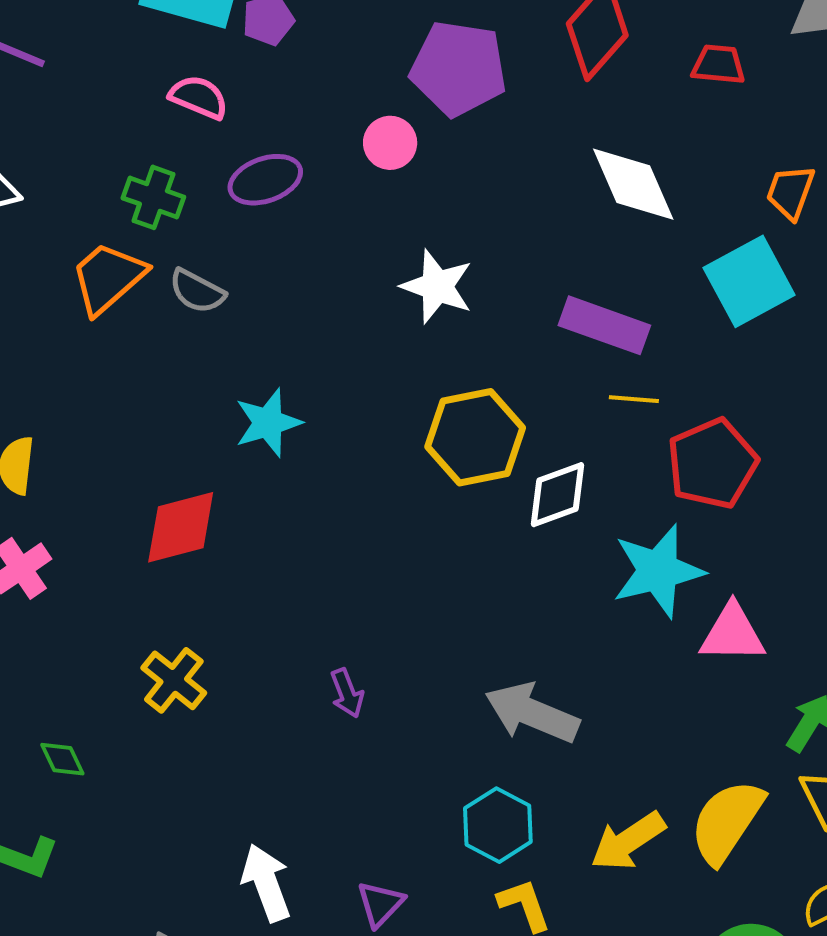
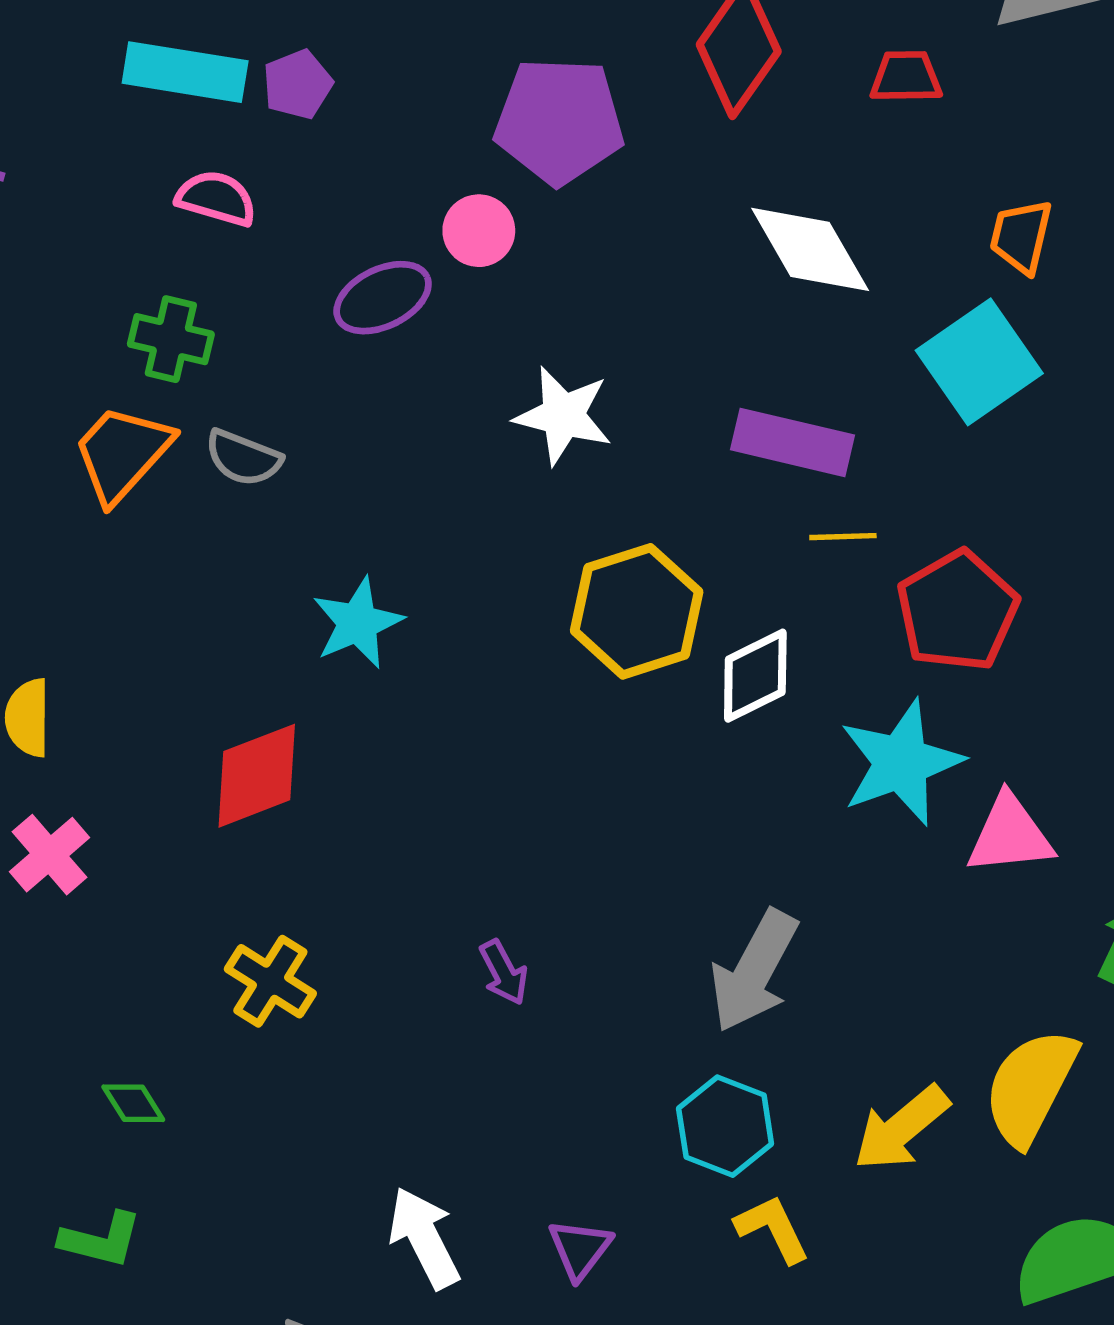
purple ellipse: (265, 180) -> (383, 298), moved
gray arrow: (532, 713) -> (754, 971), turned -78

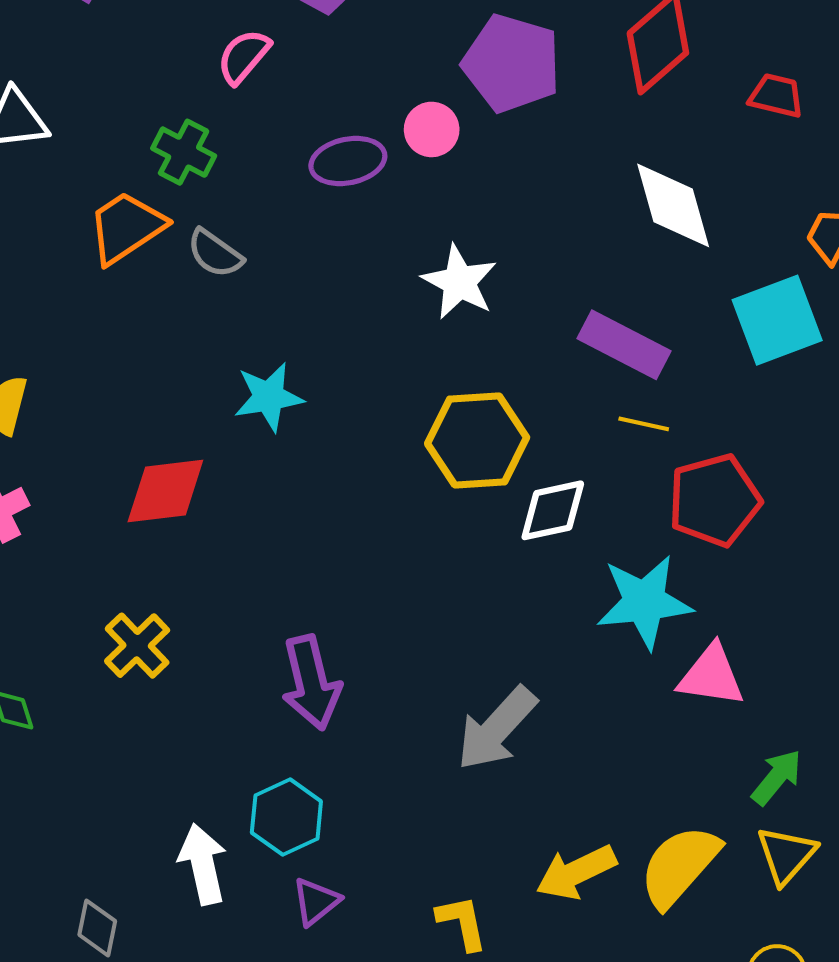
pink semicircle: (216, 198) -> (244, 56), turned -80
purple arrow: (504, 972) -> (311, 683), size x1.8
cyan hexagon: (725, 1126) -> (286, 817), moved

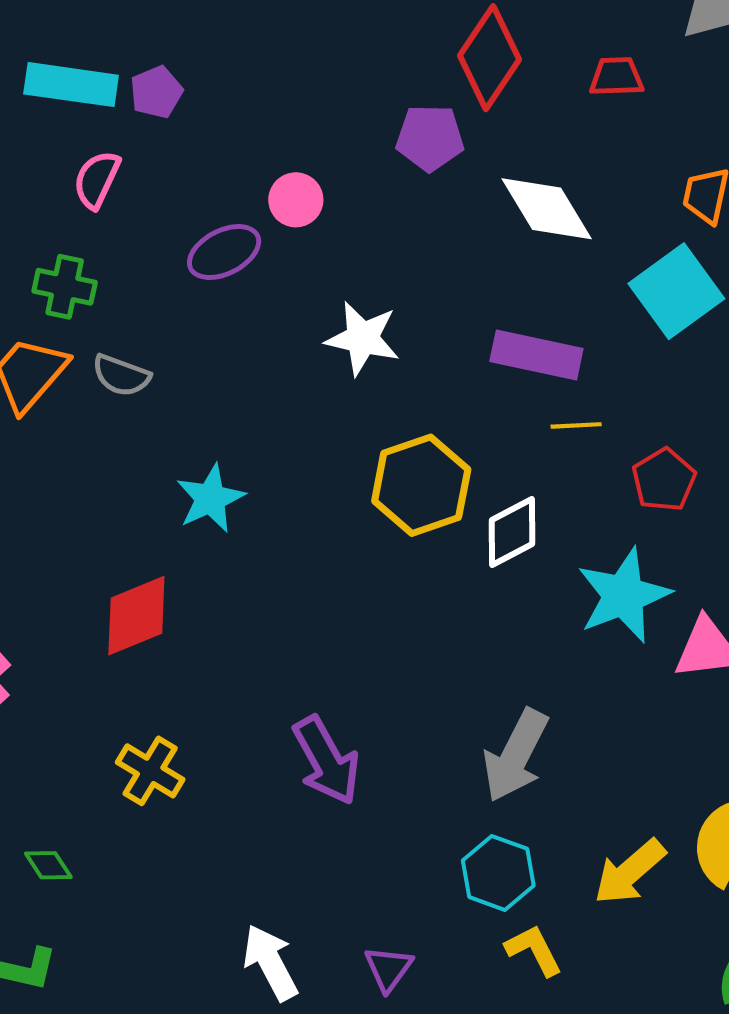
purple pentagon: (512, 63) -> (430, 138), moved, size x0.7
red pentagon: (714, 500) -> (664, 480), size x0.7
cyan hexagon: (286, 817) -> (498, 873), moved

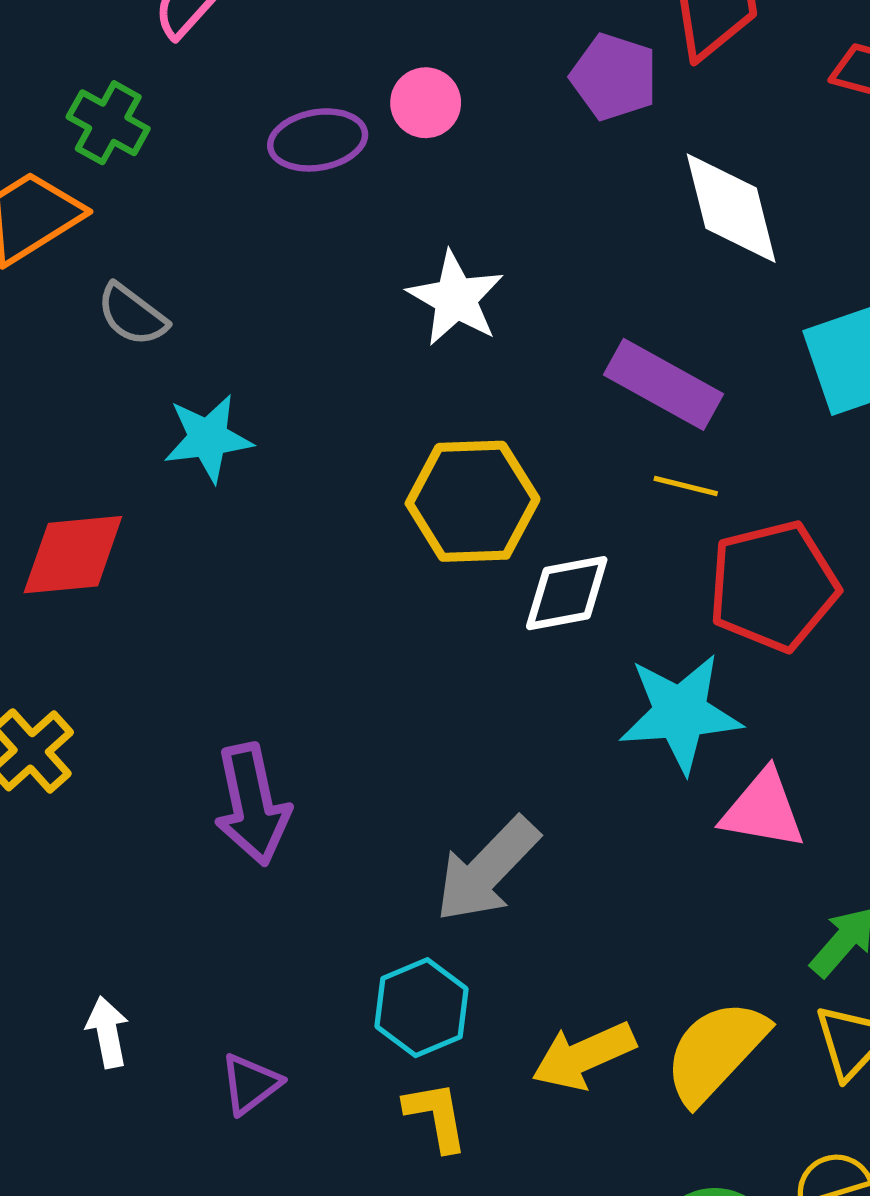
gray semicircle: (121, 375) -> (132, 315), moved
red pentagon: (664, 480) -> (773, 586), size x1.6
white arrow: (270, 962) -> (107, 1032), size x0.7

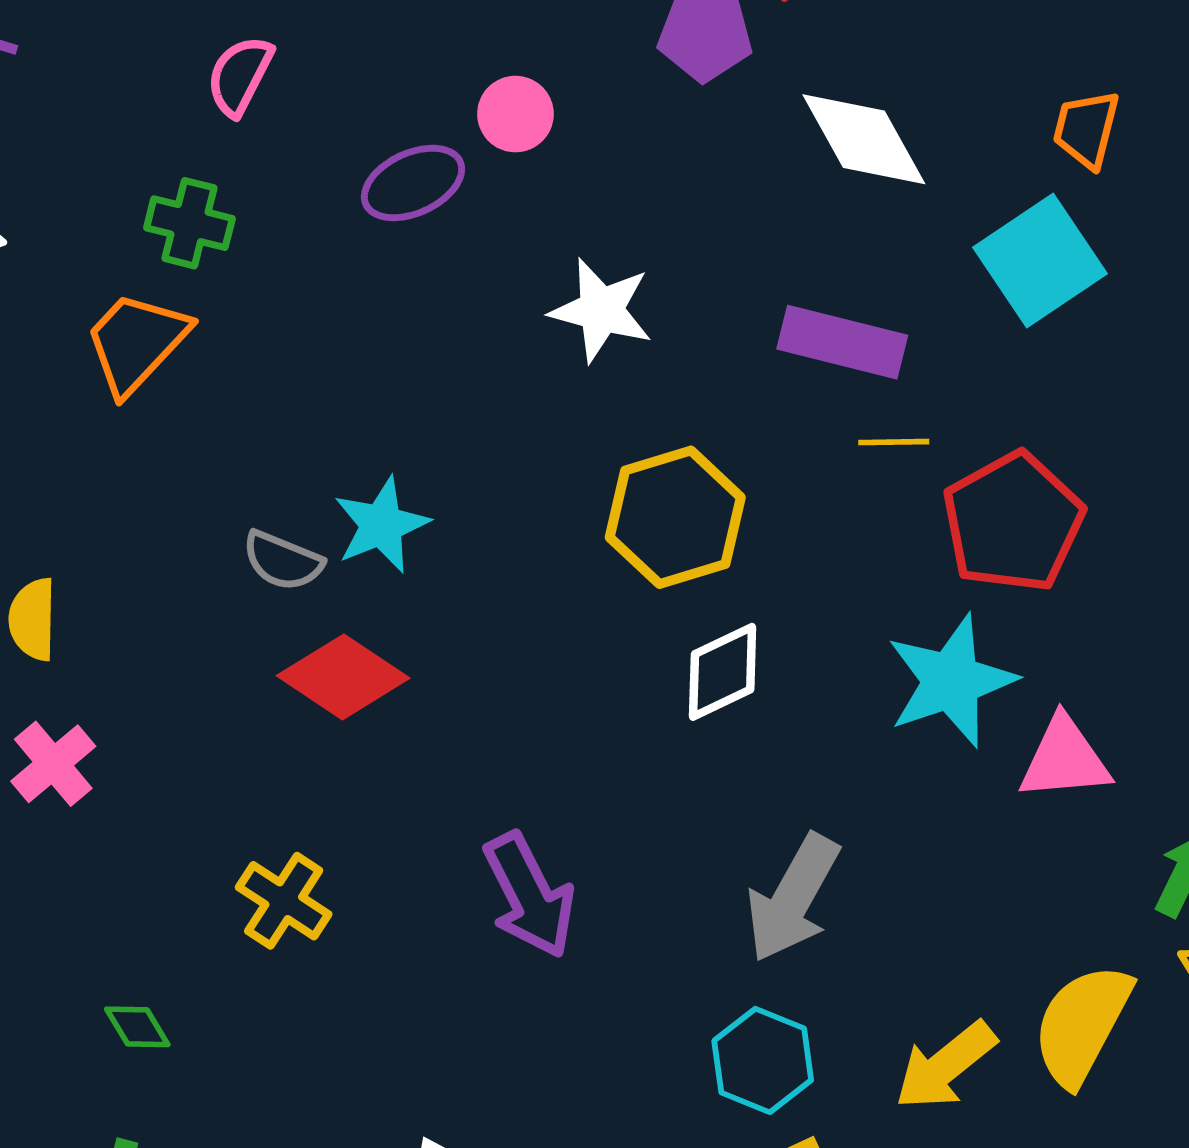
gray semicircle: (132, 315) -> (283, 561), moved
red diamond: (73, 555) -> (343, 677), moved, turned 54
white diamond: (567, 593) -> (723, 672), moved

